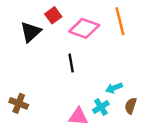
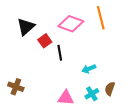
red square: (53, 15) -> (45, 41), moved
cyan arrow: (114, 88) -> (89, 69), moved
cyan cross: (101, 107) -> (92, 94), moved

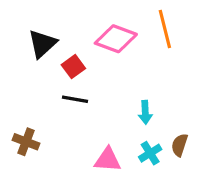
black line: (60, 53) -> (75, 99), moved, turned -70
cyan arrow: (89, 69) -> (145, 112), turned -72

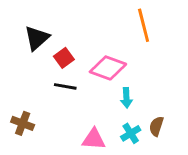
pink diamond: (116, 39) -> (108, 68), moved

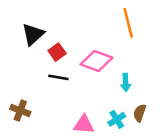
cyan arrow: (126, 98) -> (126, 83), moved

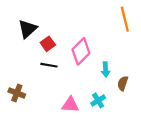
orange line: (128, 23) -> (125, 19), moved
pink diamond: (96, 61) -> (81, 51), turned -65
brown semicircle: (140, 113) -> (123, 83), moved

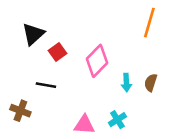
orange line: (125, 19) -> (149, 23), turned 30
black line: (49, 65) -> (46, 85), moved
brown semicircle: (123, 83) -> (151, 83), moved

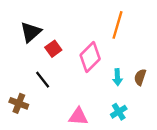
orange line: (149, 23) -> (117, 25), moved
black line: (46, 85) -> (43, 80), turned 42
cyan cross: (117, 120) -> (119, 112), moved

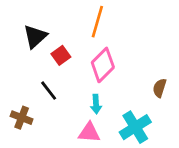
orange line: (117, 25) -> (97, 22), moved
cyan arrow: (117, 77) -> (96, 104), moved
cyan cross: (119, 112) -> (135, 127), size x1.6

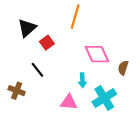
pink diamond: (103, 65) -> (97, 54), moved, turned -70
cyan arrow: (96, 104) -> (82, 80), moved

